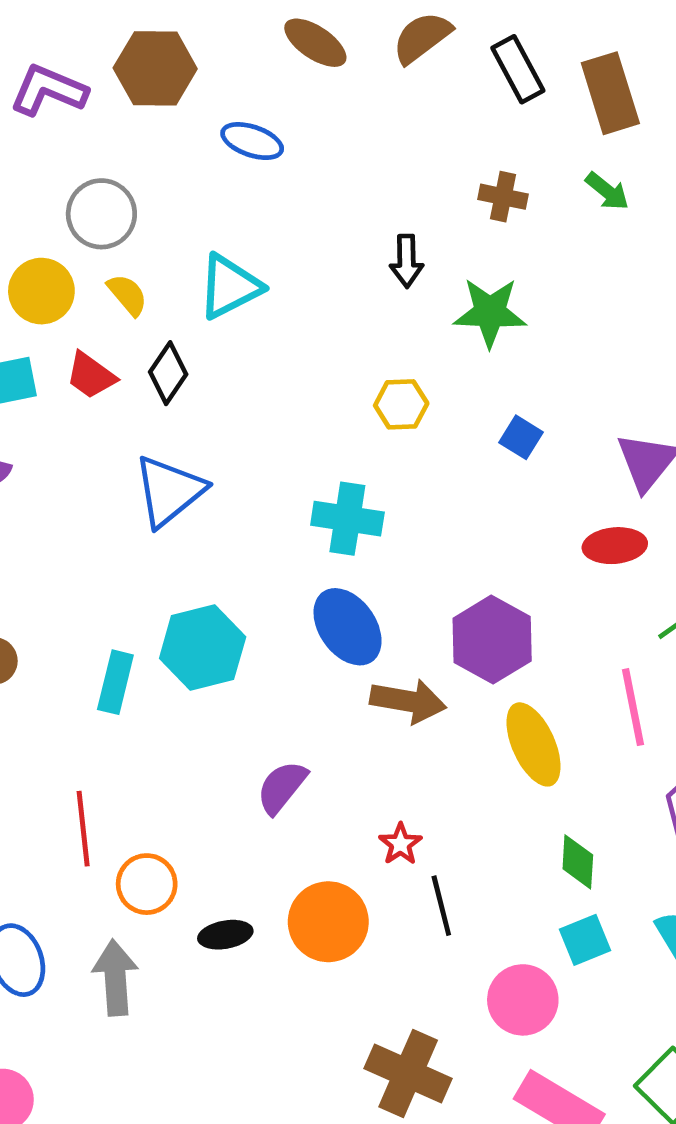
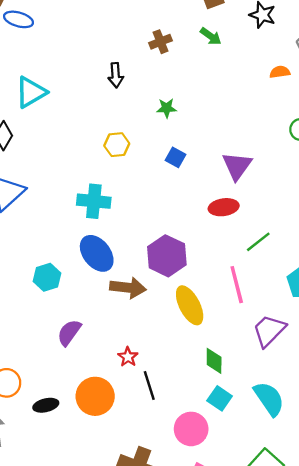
blue ellipse: (252, 141) -> (19, 19), moved
brown cross: (503, 197) -> (161, 42), turned -30
green star: (490, 312) -> (167, 108), moved, size x0.6
cyan hexagon: (203, 648) -> (47, 277), moved, size x0.7
cyan square: (585, 940) -> (220, 398), turned -30

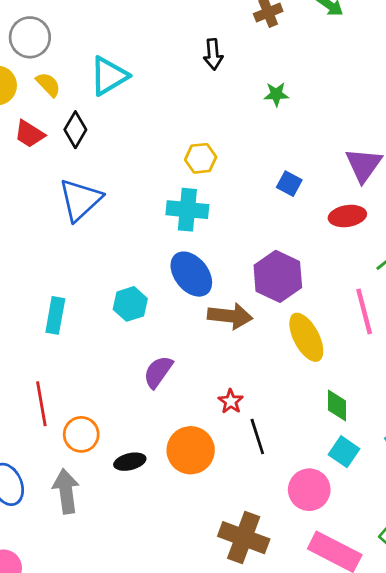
yellow hexagon: (117, 145) -> (201, 158), moved
blue square: (176, 157) -> (289, 184), moved

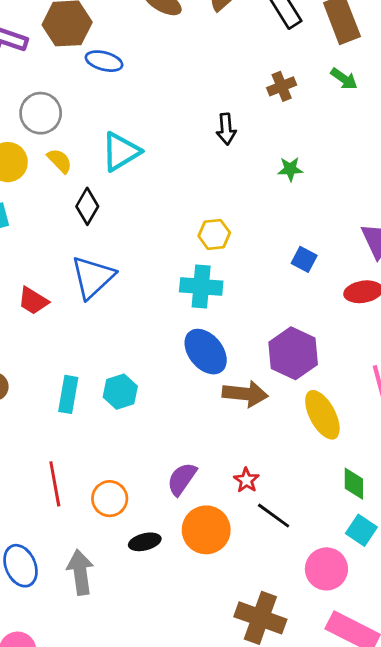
red trapezoid: (29, 134) -> (33, 301), moved
cyan hexagon: (130, 304) -> (120, 392), moved
purple semicircle: (158, 372) -> (182, 479), moved
orange circle: (81, 434) -> (110, 499), moved
black line: (257, 437) -> (274, 516), turned -36

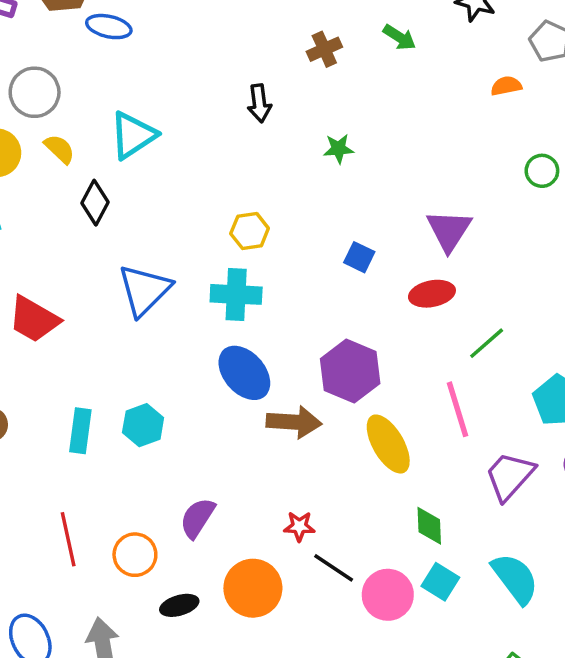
blue triangle: (93, 277) -> (144, 290), moved
red trapezoid: (33, 301) -> (34, 319), size x1.4
purple semicircle: (182, 479) -> (197, 518), moved
red star: (246, 480) -> (299, 526), turned -30
pink circle: (326, 569) -> (388, 595), moved

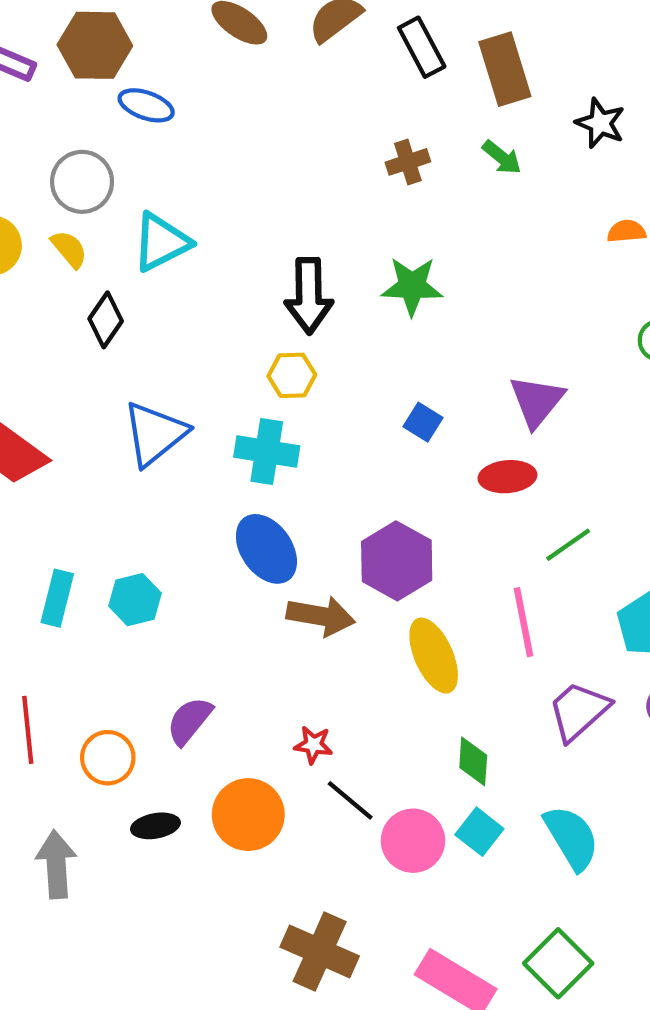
gray circle: (35, 92) -> (82, 182), moved
black arrow: (259, 103) -> (309, 296), moved, size x1.6
green star: (339, 149) -> (412, 286), size x1.6

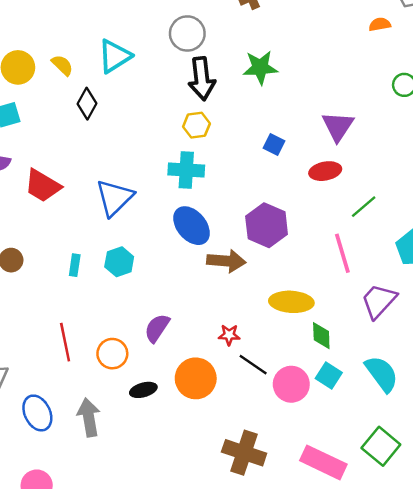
gray circle: (82, 182) -> (187, 33), moved
blue triangle: (155, 434) -> (115, 198), moved
cyan rectangle: (57, 598) -> (75, 265), size x0.7
yellow ellipse: (434, 656) -> (291, 302), moved, turned -57

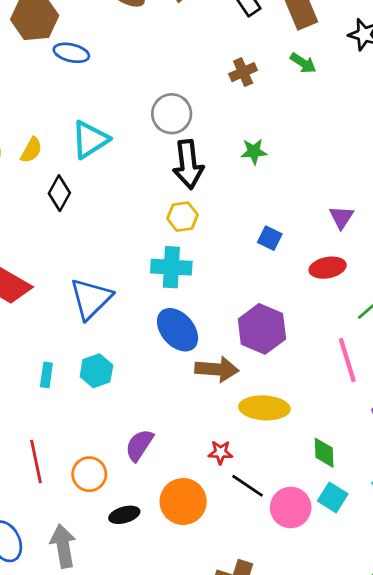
yellow semicircle: (62, 65) -> (31, 150), turned 75
green star: (260, 67) -> (254, 151), size x0.7
purple triangle: (338, 126) -> (341, 217), size x0.7
yellow ellipse: (291, 302) -> (264, 408), moved

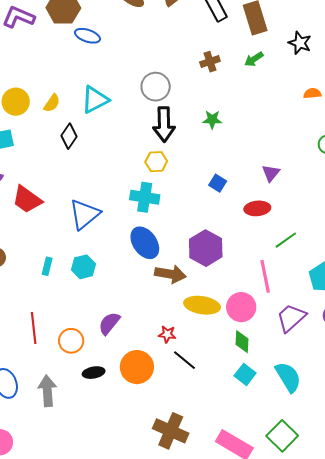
green arrow: (303, 63) -> (254, 59), turned 108
pink circle: (291, 508) -> (241, 307), moved

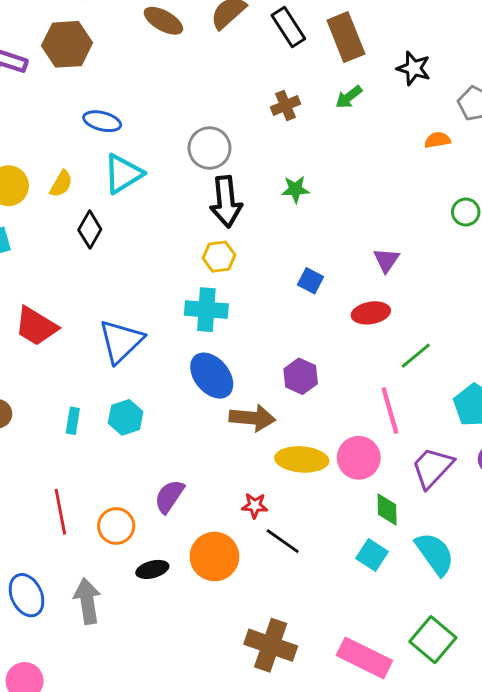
blue ellipse: (87, 36) -> (102, 121), moved
purple hexagon: (206, 248) -> (301, 376), size x0.7
green diamond: (242, 342) -> (387, 509), moved

